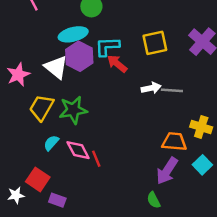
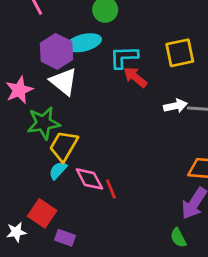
purple hexagon: (79, 56) -> (56, 51), moved
yellow trapezoid: (41, 107) -> (64, 146), moved
green star: (73, 110) -> (44, 123), moved

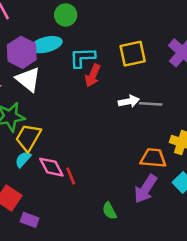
red arrow: (135, 77) -> (93, 76), turned -105
green semicircle: (178, 238) -> (109, 211), moved

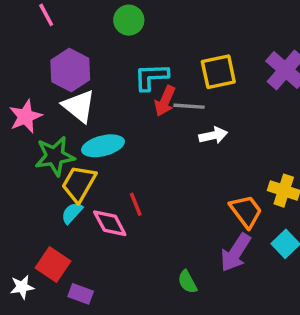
cyan ellipse: (46, 45) -> (103, 146), moved
gray line: (151, 104) -> (189, 106), moved
orange trapezoid: (153, 158) -> (246, 211), turned 48
red line: (71, 176) -> (136, 204), moved

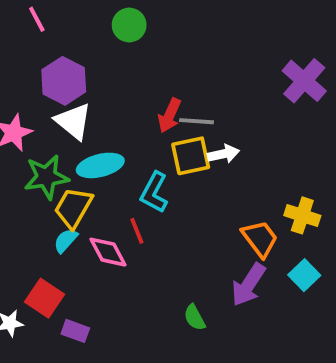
yellow square: (218, 72) -> (191, 156), moved
cyan L-shape: (151, 77) -> (154, 192), moved, turned -60

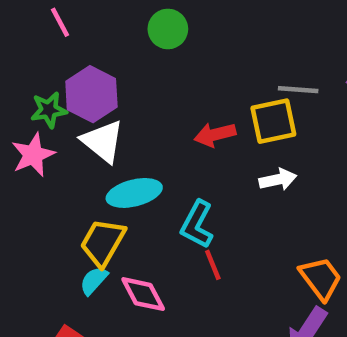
red arrow: (170, 115) -> (215, 135), turned 52
gray line: (196, 121) -> (298, 90), moved
yellow square: (191, 156) -> (273, 121), moved
green star: (46, 177) -> (49, 110), moved, size x0.7
red line: (137, 231) -> (213, 265), moved

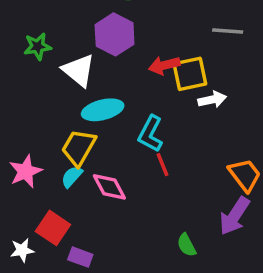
purple hexagon: (91, 94) -> (115, 34), moved
yellow square: (273, 121) -> (190, 74), moved
pink star: (33, 155) -> (26, 171), moved

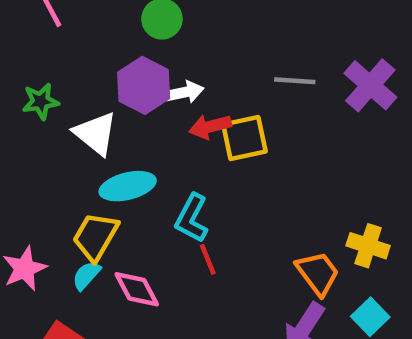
white arrow: (212, 100) -> (185, 92), moved

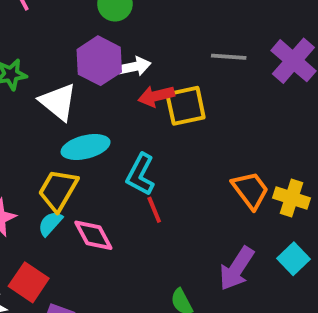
orange trapezoid: (318, 273) -> (250, 190), moved

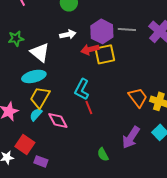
purple hexagon: (99, 61) -> (102, 31), moved
white arrow: (135, 67) -> (68, 34), moved
cyan ellipse: (86, 147) -> (34, 76), moved

